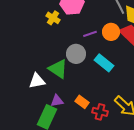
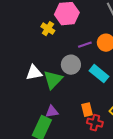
green triangle: (58, 69) -> (53, 80), turned 40
white triangle: (37, 81) -> (34, 73), moved
orange rectangle: (82, 102) -> (87, 110), moved, turned 40

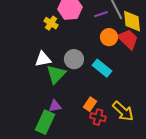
purple line: (85, 45) -> (101, 14), moved
white triangle: (34, 73) -> (43, 59), moved
orange rectangle: (87, 110) -> (90, 104), turned 48

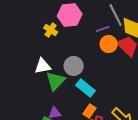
purple line: (101, 14) -> (103, 29), moved
cyan rectangle: (102, 68) -> (86, 88), moved

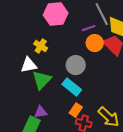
yellow cross: (51, 30) -> (41, 46), moved
gray circle: (74, 66) -> (76, 65), moved

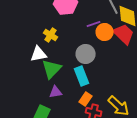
purple line: (89, 28) -> (94, 24), moved
cyan rectangle: (72, 87) -> (82, 76), turned 30
purple triangle: (41, 112) -> (56, 92), moved

